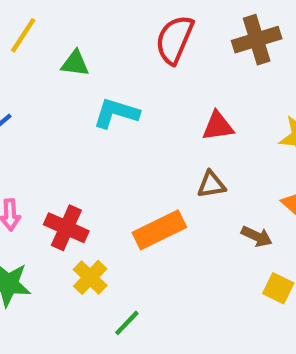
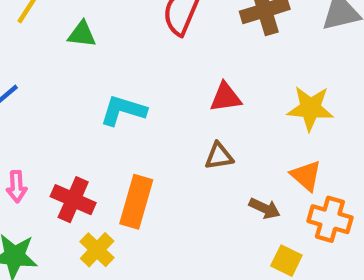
cyan L-shape: (116, 113) -> (123, 110), moved
orange rectangle: (159, 230) -> (136, 202), moved, turned -48

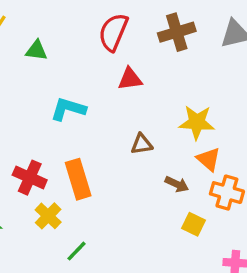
red triangle: (225, 97) -> (130, 79), moved
yellow star: (310, 108) -> (197, 122), moved
orange rectangle: (136, 202) -> (78, 179), turned -33

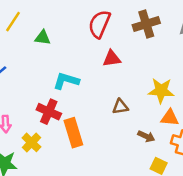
orange triangle: (209, 159) -> (170, 118), turned -36
red cross: (30, 178) -> (49, 112), moved
yellow cross: (48, 216) -> (32, 142), moved

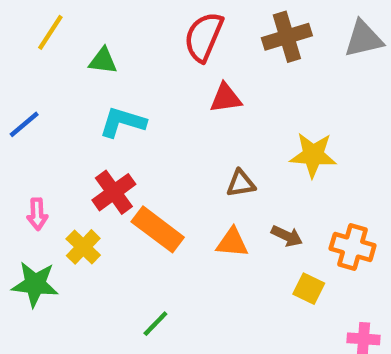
cyan L-shape: (66, 81) -> (123, 122), moved
red cross: (49, 112) -> (114, 192), turned 30
orange triangle: (170, 118) -> (232, 243), moved
orange rectangle: (73, 133) -> (158, 229), turned -36

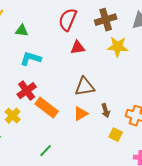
yellow star: (313, 155) -> (118, 47), moved
brown triangle: (241, 183) -> (85, 87), size x1.5
brown arrow: (287, 236) -> (106, 111), turned 48
orange triangle: (232, 243) -> (81, 114), turned -35

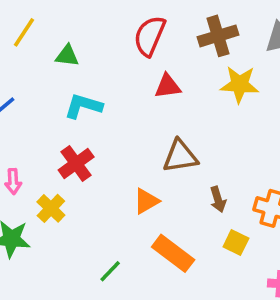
orange rectangle: (47, 108) -> (173, 253), moved
orange triangle: (81, 114) -> (146, 201), moved

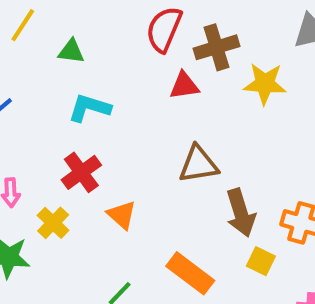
brown cross: (218, 36) -> (216, 47), moved
brown arrow: (218, 199) -> (241, 213), size x1.6
orange triangle: (146, 201) -> (122, 215), moved, turned -48

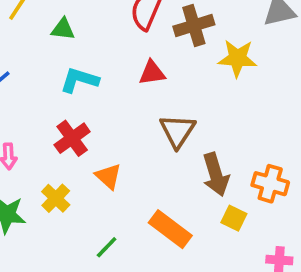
red triangle: (184, 86) -> (152, 73), moved
brown triangle: (198, 164) -> (177, 131), turned -48
yellow cross: (53, 223) -> (56, 198), moved

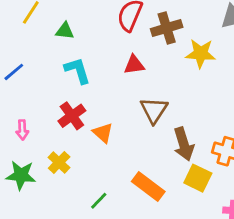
cyan L-shape: (79, 80) -> (77, 70), turned 56
orange triangle: (108, 176) -> (103, 133), moved
yellow square: (234, 218) -> (198, 178), size x1.4

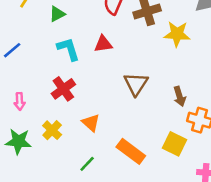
green triangle: (65, 31) -> (57, 14), turned -35
red triangle: (134, 65) -> (103, 44), moved
orange triangle: (103, 133) -> (91, 123), moved
brown arrow: (184, 144) -> (179, 96), moved, size x0.7

